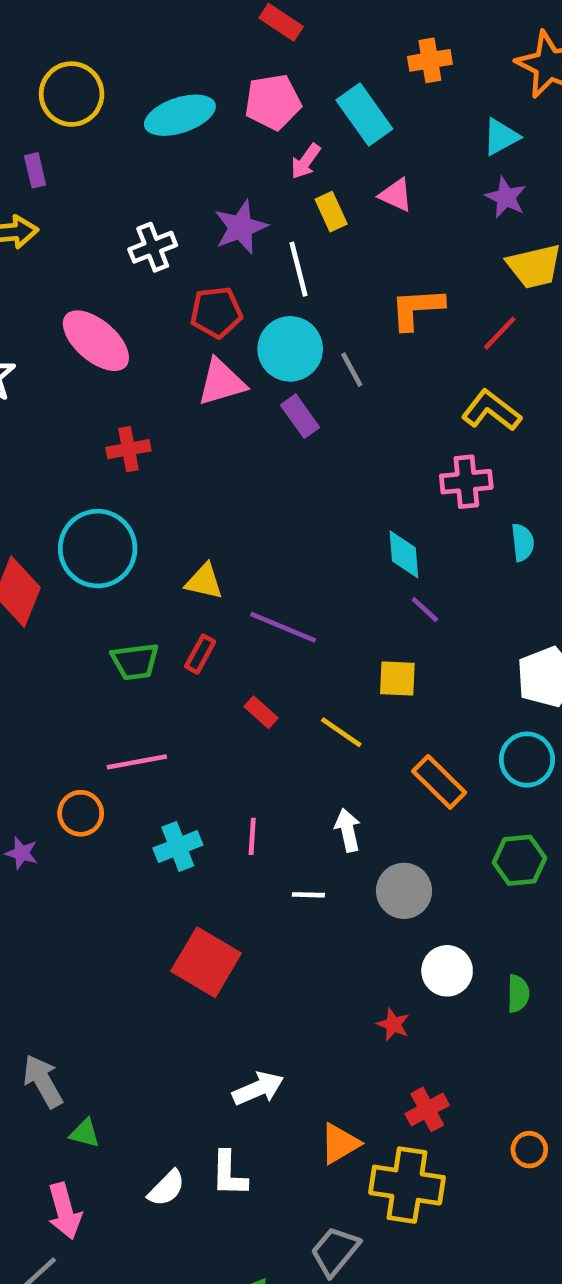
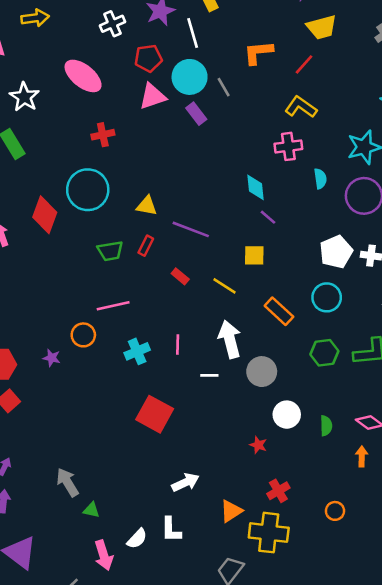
white arrow: (348, 830) -> (230, 339), size x1.6
pink arrow: (65, 1211) -> (104, 555), moved

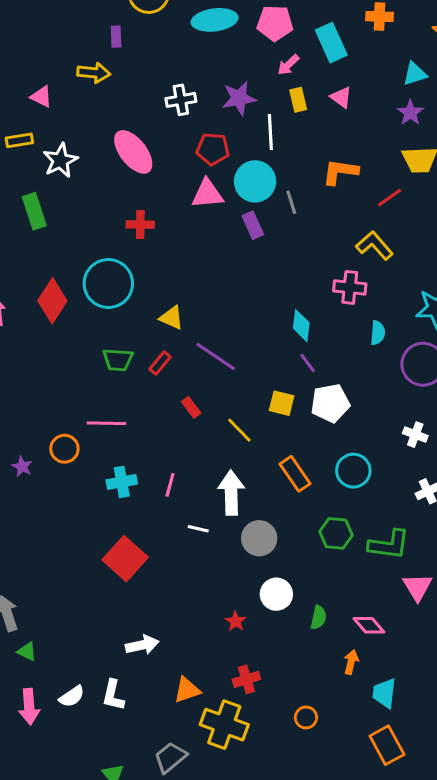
white pentagon: (336, 252) -> (330, 403), moved

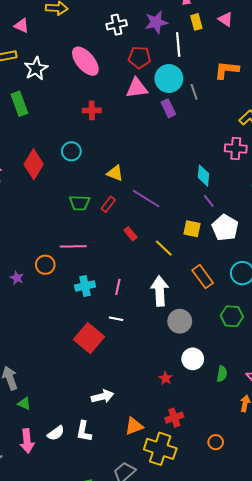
cyan circle: (108, 284) -> (71, 151), size x0.6
white pentagon: (330, 403) -> (225, 228), turned -30
white line: (198, 529) -> (116, 319), moved

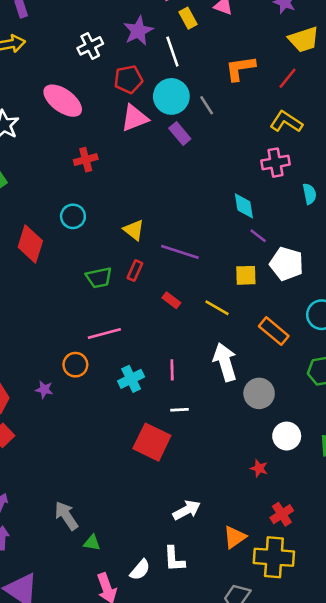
yellow triangle: (115, 173) -> (134, 230), turned 30

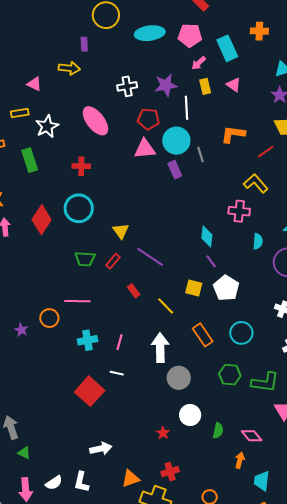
red cross: (86, 160) -> (81, 166), moved
cyan circle: (73, 216) -> (79, 208), size x1.5

